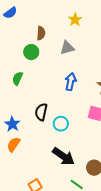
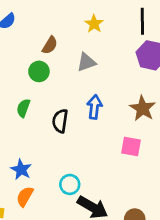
brown semicircle: (41, 33) -> (50, 45), turned 32
black semicircle: (41, 112) -> (60, 121), moved
cyan circle: (61, 124) -> (70, 184), moved

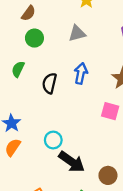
brown semicircle: (50, 45) -> (28, 13), moved

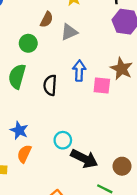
brown semicircle: (28, 13) -> (47, 19), moved
green semicircle: (18, 69) -> (17, 76), size x1.5
pink square: (110, 111) -> (102, 85), moved

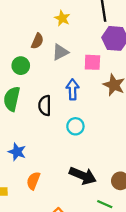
pink square: (102, 85) -> (92, 62), moved
cyan circle: (63, 140) -> (75, 126), moved
orange semicircle: (24, 154) -> (33, 181), moved

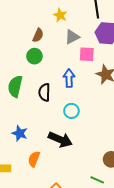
gray triangle: (60, 52) -> (72, 37), moved
green circle: (21, 66) -> (34, 56), moved
black arrow: (83, 176) -> (60, 140), moved

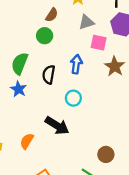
blue star: (20, 133) -> (19, 89), moved

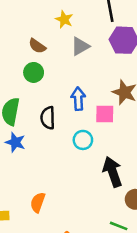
brown semicircle: (52, 15) -> (37, 46), turned 104
pink square: (99, 43) -> (105, 114), moved
black arrow: (57, 126) -> (113, 172), moved, turned -130

